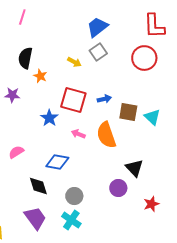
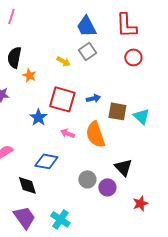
red L-shape: (154, 26) -> (126, 25), moved
blue trapezoid: (97, 27) -> (86, 26), turned -80
red circle: (144, 58) -> (133, 57), size x0.7
gray circle: (74, 196) -> (87, 179), moved

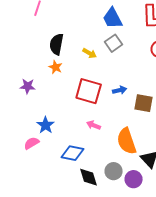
black semicircle: (14, 57) -> (57, 44), moved
blue star: (38, 117) -> (46, 125), moved
orange semicircle: (95, 134) -> (127, 141), moved
black diamond: (27, 185) -> (89, 177), moved

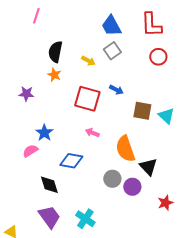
blue arrow: (120, 90) -> (116, 90), moved, turned 40
black diamond: (89, 177) -> (49, 185), moved

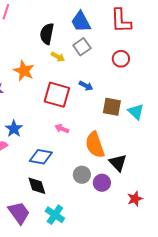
black semicircle: (55, 52) -> (47, 34), moved
red circle: (158, 57) -> (121, 59), moved
orange star: (54, 75) -> (24, 71), size x1.5
black diamond: (49, 185) -> (37, 186), moved

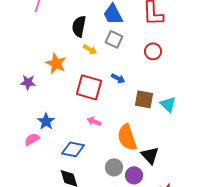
gray square: (82, 47) -> (114, 39), turned -30

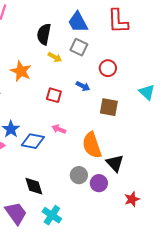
red circle: (153, 51) -> (108, 68), moved
red square: (89, 87) -> (54, 95), size x0.6
cyan triangle: (168, 104) -> (147, 92), moved
blue diamond: (73, 149) -> (33, 141), moved

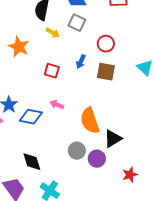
blue arrow: (83, 86) -> (81, 62), turned 88
brown square: (109, 107) -> (106, 72), moved
black triangle: (115, 163) -> (113, 139), turned 42

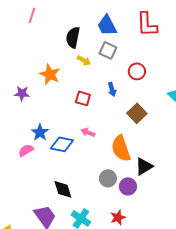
blue arrow: (81, 62) -> (112, 89), turned -40
brown square: (106, 72) -> (137, 113), moved, turned 36
red star: (130, 175) -> (118, 217), moved

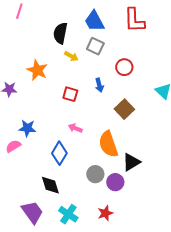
blue star: (40, 132) -> (27, 128), turned -30
blue diamond: (62, 144) -> (59, 153), moved, turned -70

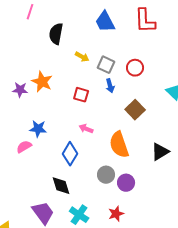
black semicircle: (60, 33) -> (56, 34), moved
gray square: (95, 46) -> (106, 65), moved
orange star: (37, 70) -> (42, 82), moved
black triangle: (131, 162) -> (160, 152), moved

